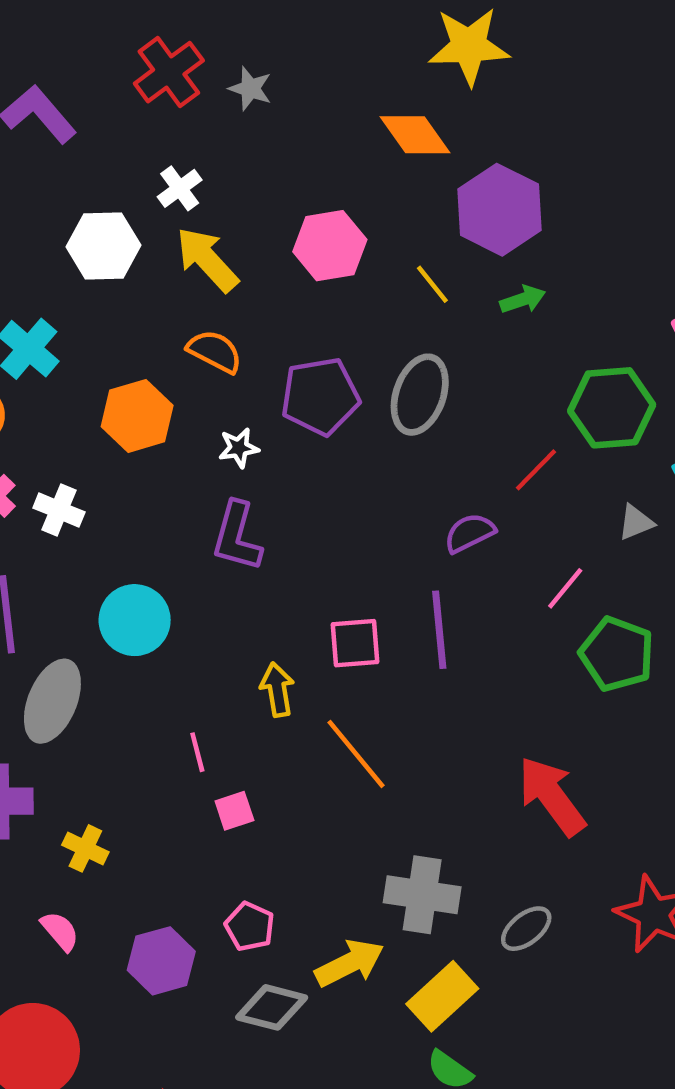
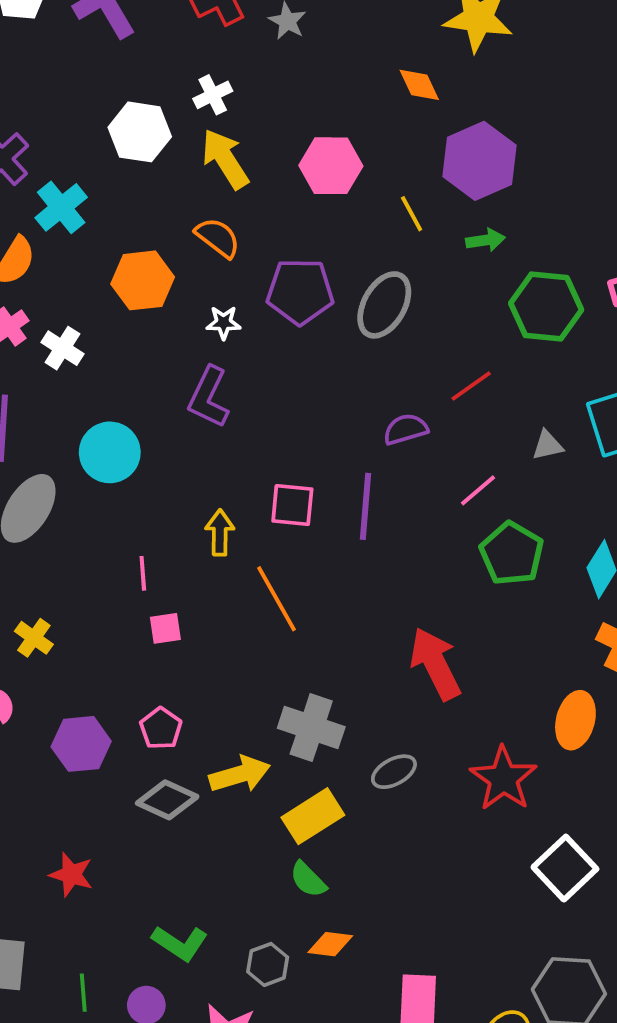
orange diamond: (415, 135) -> (419, 85), size x0.7
green hexagon: (612, 408) -> (546, 306), moved

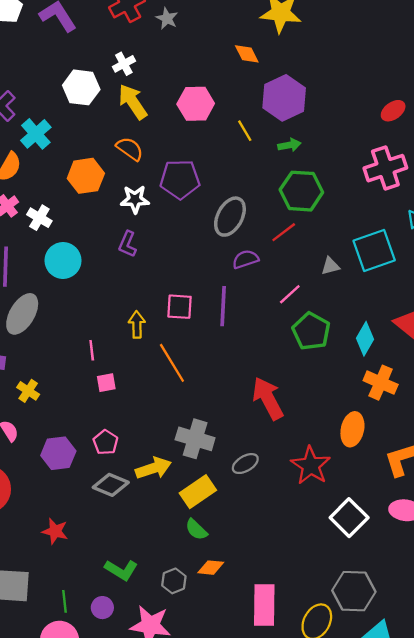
gray ellipse: (384, 305) -> (230, 217), moved
green hexagon: (546, 306) -> (301, 191), moved
white star: (224, 323) -> (135, 199), size x1.4
purple L-shape: (209, 397) -> (127, 244), size x0.7
cyan circle: (110, 452) -> (63, 260), moved

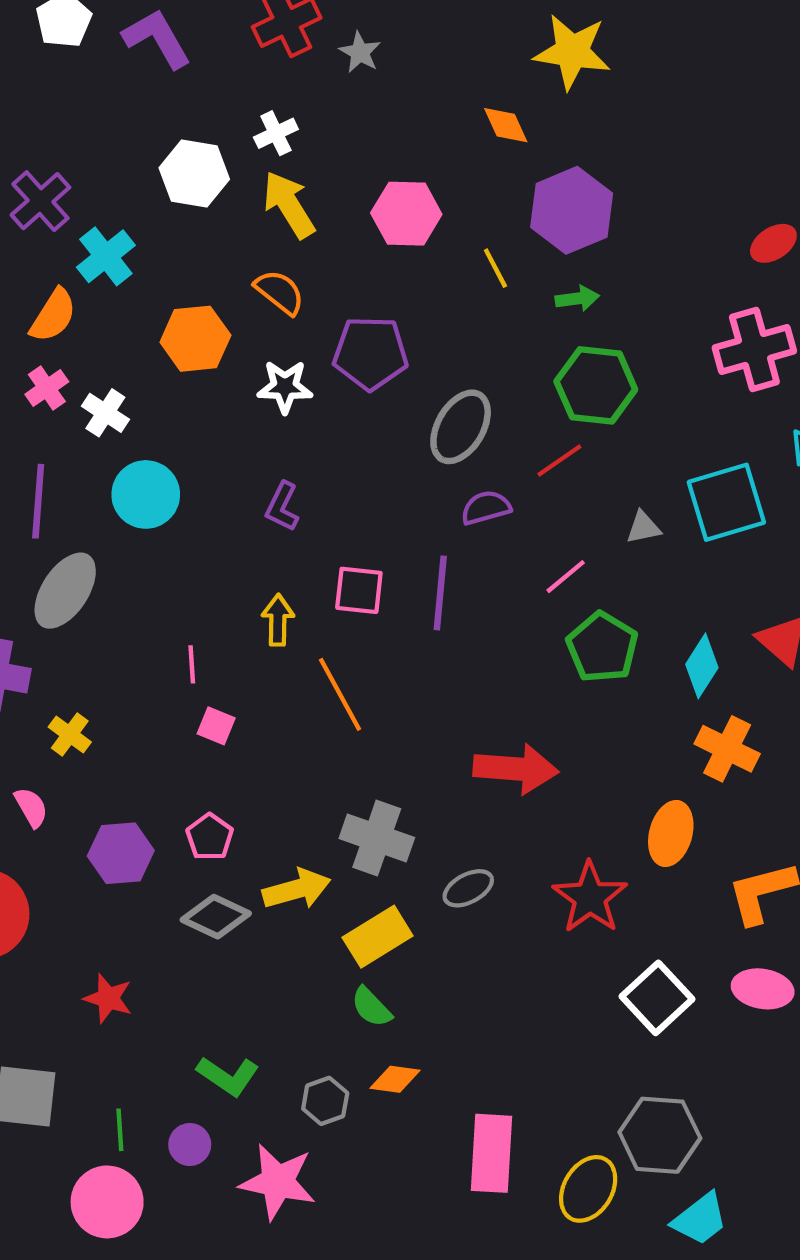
purple L-shape: (127, 244) -> (282, 507), moved
pink square: (106, 383) -> (216, 726), turned 30
red arrow: (268, 398) -> (516, 769), turned 120

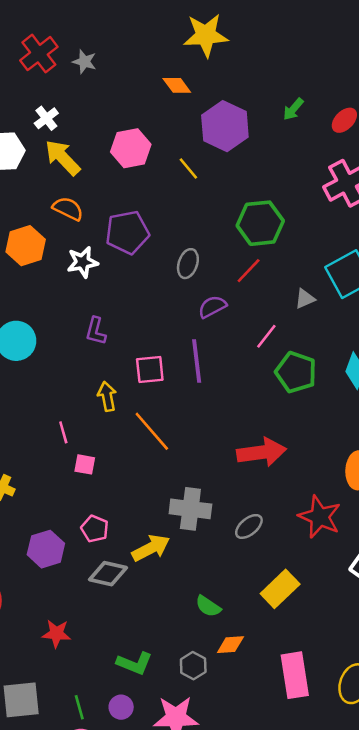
green arrow: (577, 299) -> (293, 109), moved, turned 150
gray ellipse: (461, 427) -> (188, 264), size x0.7
yellow rectangle: (378, 937) -> (280, 589), moved

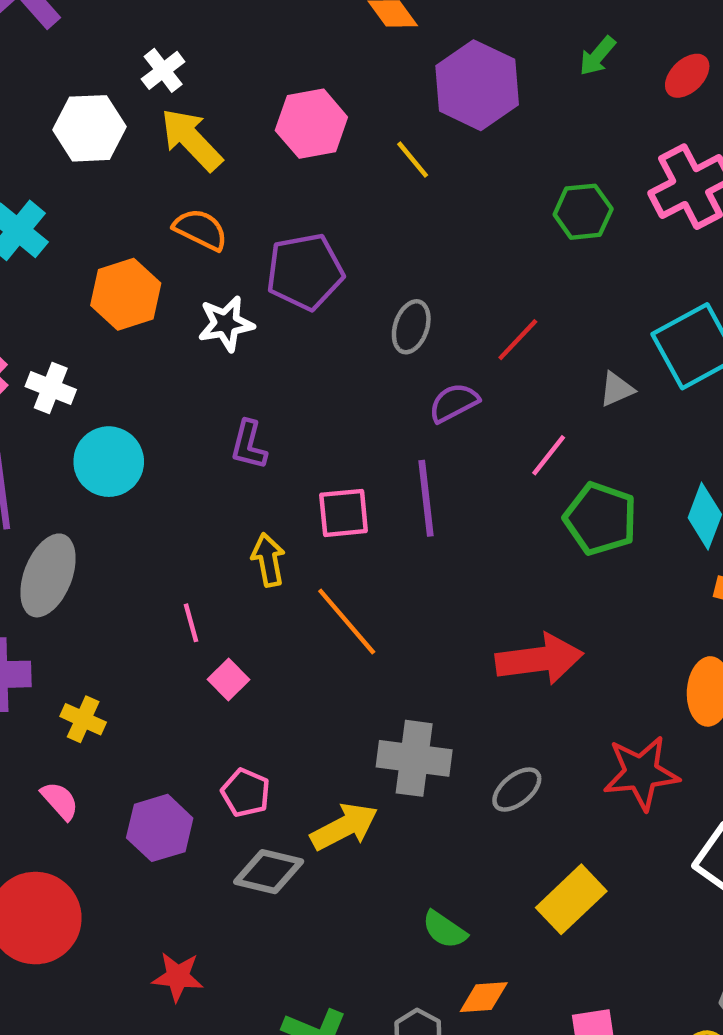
green hexagon: (260, 223) -> (583, 212), moved, size x0.7
pink square: (85, 464) -> (229, 679), turned 35
red star: (320, 517) -> (641, 773), turned -30

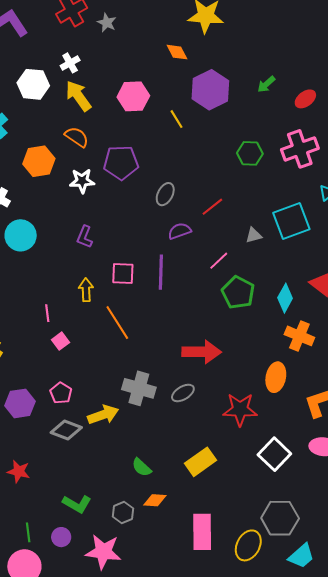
gray ellipse: (517, 790) -> (183, 393), moved

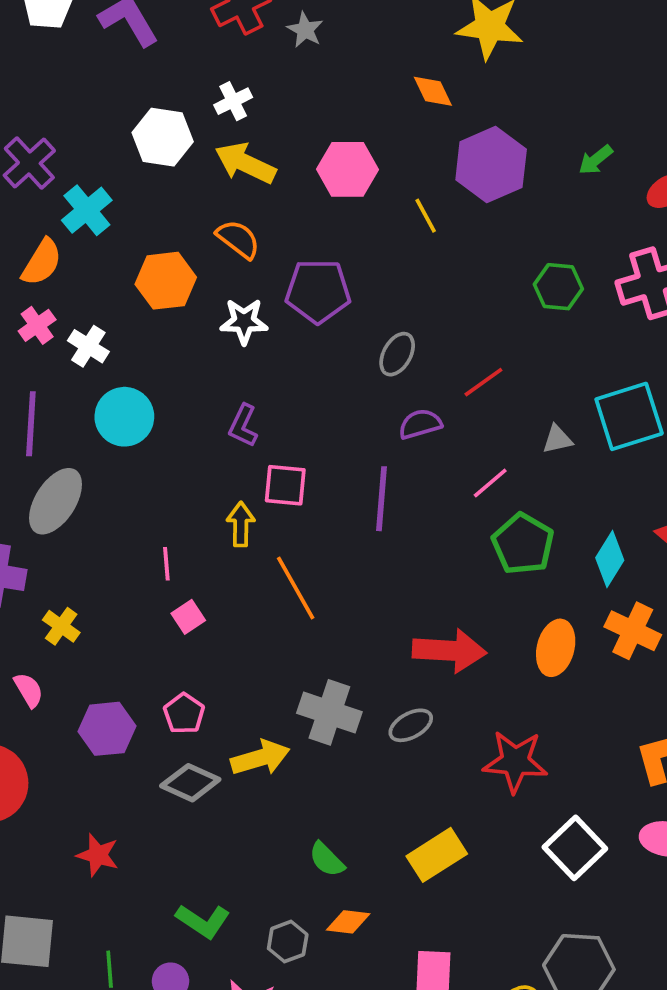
yellow arrow: (78, 96) -> (245, 163), turned -32
pink square: (123, 274) -> (285, 485), moved
orange ellipse: (276, 377) -> (556, 648), moved

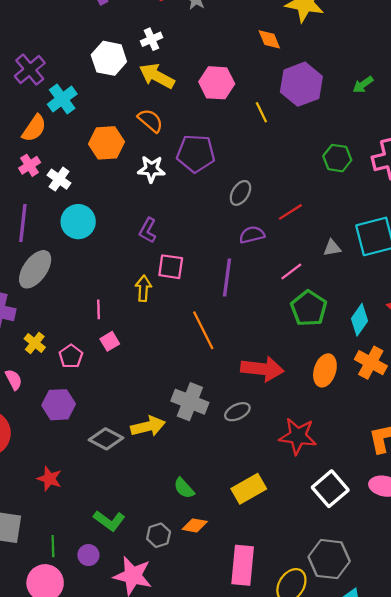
orange line: (296, 588) -> (203, 330), moved
pink pentagon: (184, 714) -> (71, 356), moved

